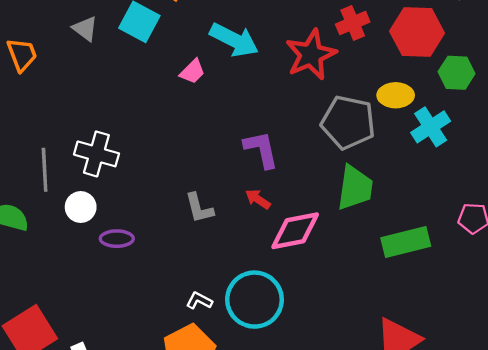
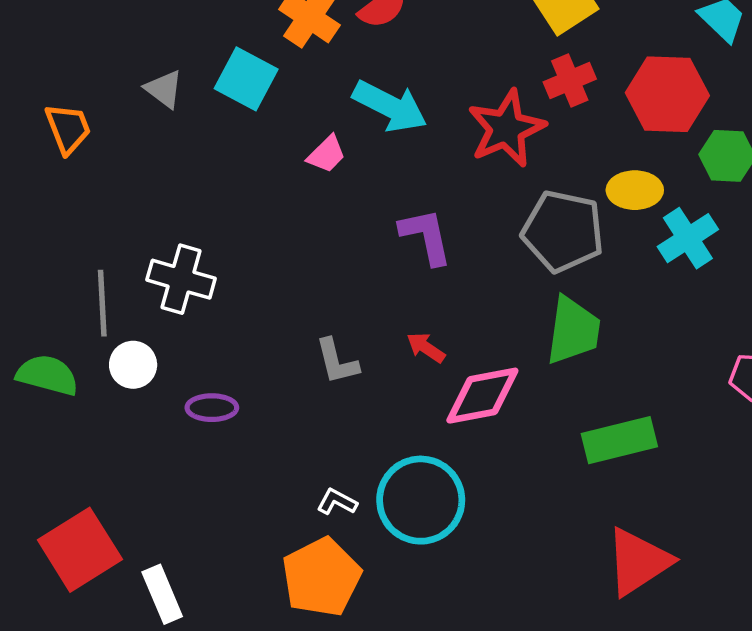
purple L-shape: (261, 149) -> (426, 236), moved
white circle: (81, 207) -> (133, 365), moved
green rectangle: (406, 242) -> (619, 440), moved

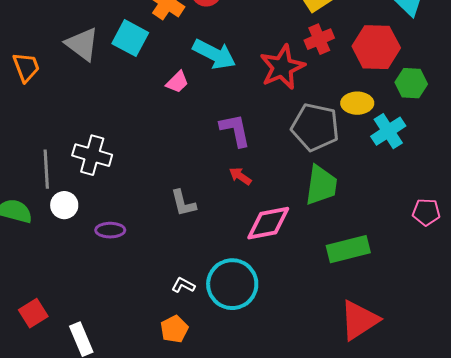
gray triangle: (164, 89) -> (82, 44), size x1.5
red arrow: (426, 348) -> (240, 176), moved
red square: (80, 550) -> (33, 313), size x0.6
orange pentagon: (321, 577) -> (174, 329), size x0.6

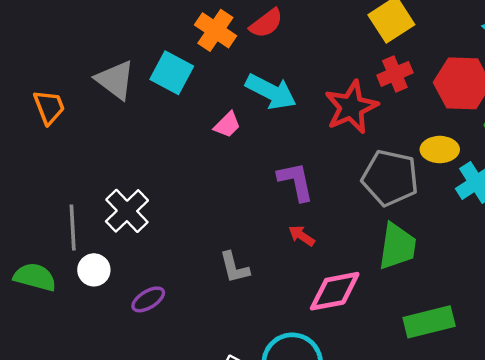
white cross: (92, 155) -> (127, 211), turned 30
purple ellipse: (110, 230) -> (148, 299), turned -32

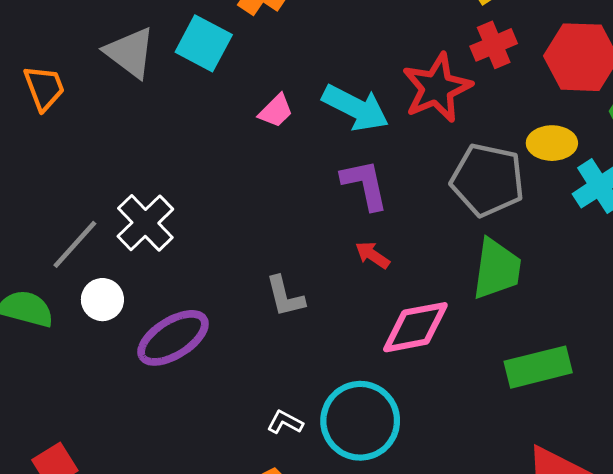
cyan arrow: (271, 92) -> (356, 108), moved
gray line: (73, 227) -> (75, 244), turned 45
purple ellipse: (148, 299) -> (173, 338), size x1.6

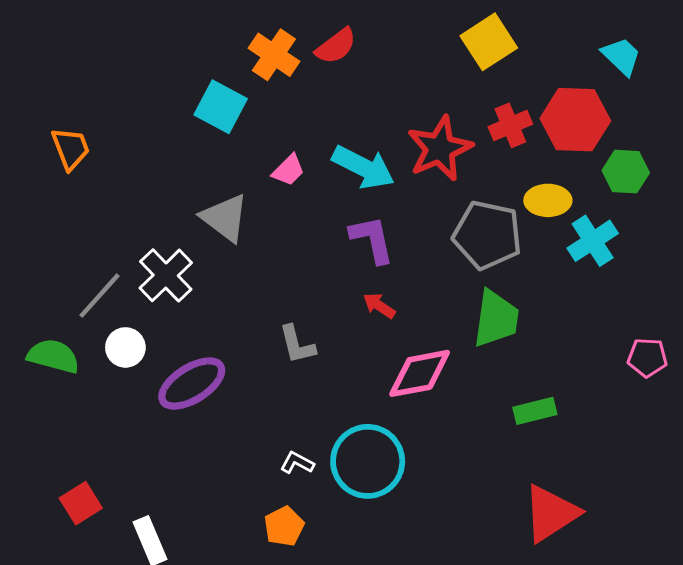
red cross: (494, 45) -> (510, 125), moved
gray triangle: (130, 53) -> (225, 218), moved
green rectangle: (538, 367) -> (535, 411), size x0.7

